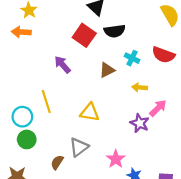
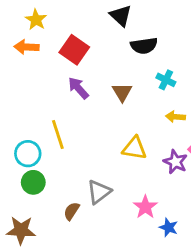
red square: (84, 35) -> (74, 50), moved
brown triangle: (107, 70) -> (122, 92), moved, turned -35
yellow triangle: (90, 112) -> (134, 148), moved

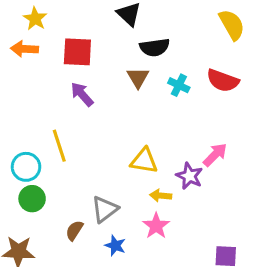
red square: (74, 50) -> (77, 52), turned -32
brown triangle: (122, 92) -> (138, 78), moved
yellow arrow: (175, 117) -> (161, 196), moved
blue star: (169, 227) -> (115, 246), moved

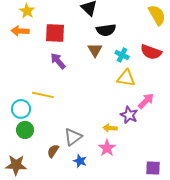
yellow line: (59, 146) -> (43, 95), turned -60
yellow triangle: (144, 161) -> (126, 78), moved

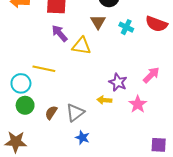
yellow triangle: (126, 78) -> (81, 46), moved
purple star: (129, 115) -> (118, 82), moved
yellow arrow: (110, 128) -> (104, 100), moved
pink star: (107, 148) -> (138, 104), moved
brown semicircle: (53, 151) -> (51, 113), moved

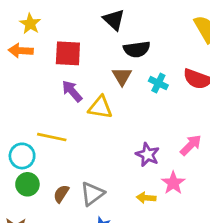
yellow arrow: (104, 100) -> (146, 198), moved

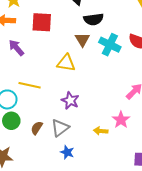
cyan cross: (158, 83) -> (110, 45), size x1.5
purple arrow: (72, 91) -> (16, 48), moved
purple star: (148, 155) -> (70, 100), moved

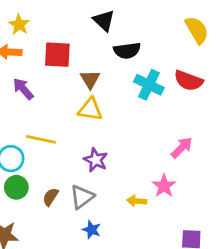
brown triangle: (82, 40) -> (90, 79), moved

